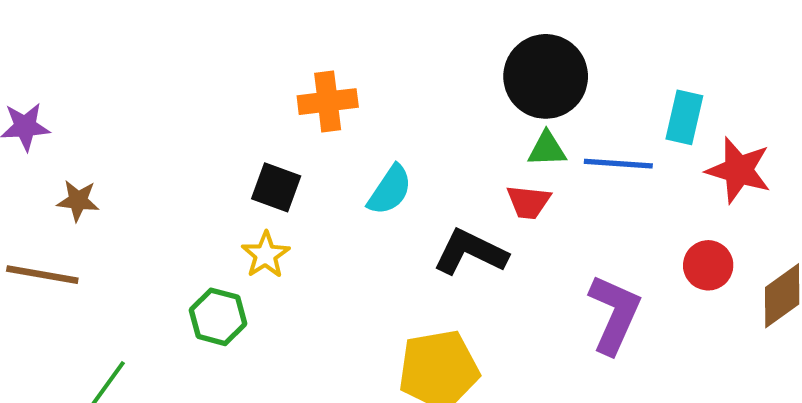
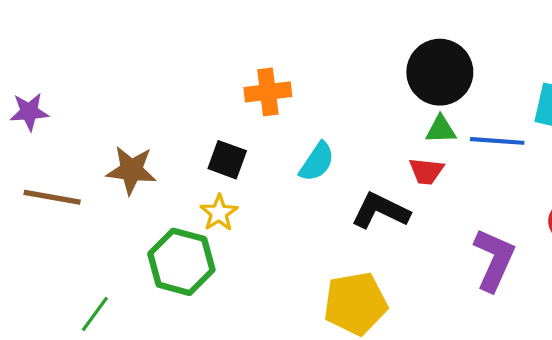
brown star: (78, 201) -> (131, 170), moved, size x1.5
brown line: (42, 275) -> (52, 197), moved
green hexagon: (218, 317) -> (181, 262), size x1.5

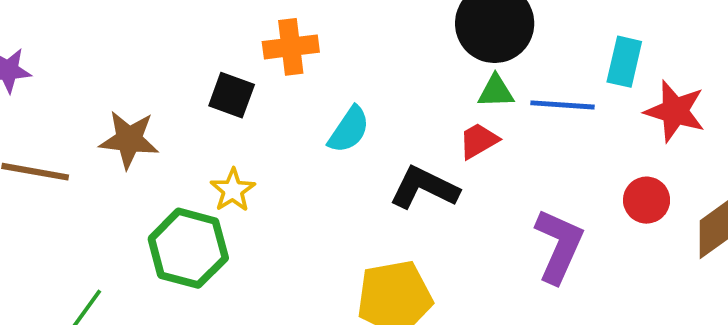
black square: (227, 160) -> (232, 95), moved
red trapezoid: (426, 171) -> (479, 141), turned 144

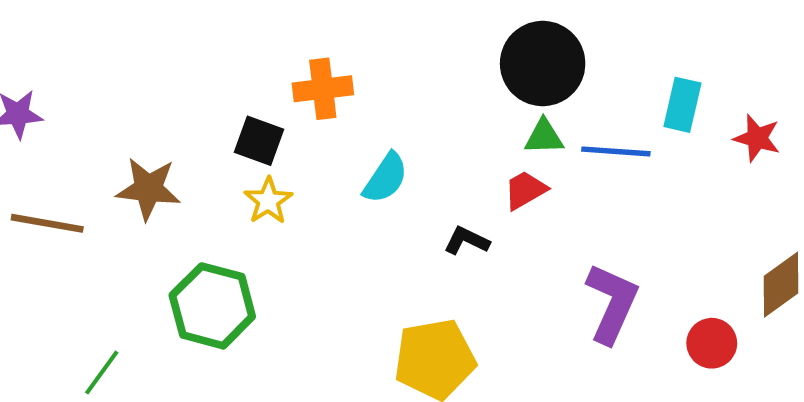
red star: (675, 111) -> (757, 138), moved, size x0.7
black L-shape: (424, 188) -> (467, 241), size x0.6
yellow star: (233, 190) -> (268, 201), moved
red circle: (647, 200) -> (712, 343), moved

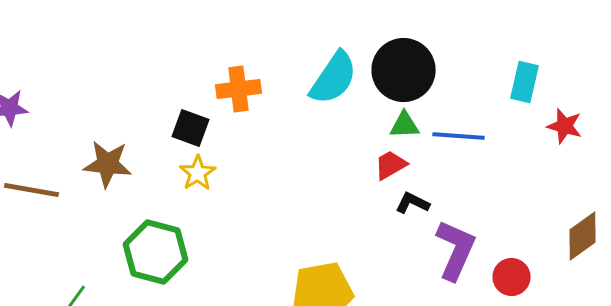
cyan rectangle: (682, 105) -> (525, 82), moved
cyan semicircle: (385, 178) -> (334, 78), moved, size x1.4
black L-shape: (467, 241) -> (413, 203), moved
red circle: (712, 343) -> (512, 277), moved

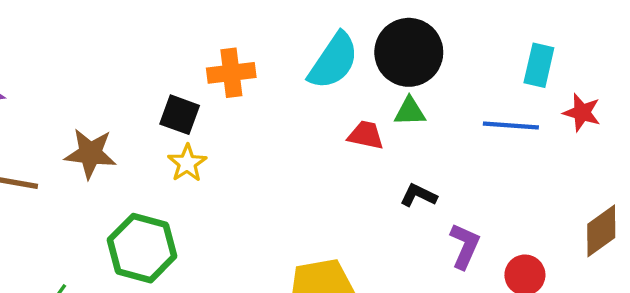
blue line: (459, 136) -> (511, 125), moved
red trapezoid: (391, 165) -> (366, 135), moved, turned 42
purple L-shape: (456, 250) -> (465, 246), size x0.7

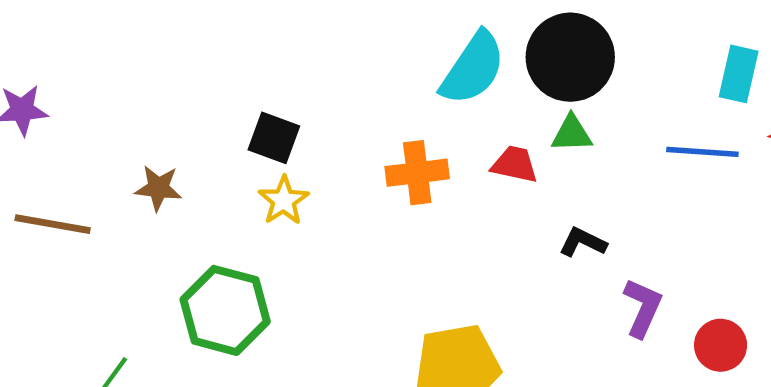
orange cross: (231, 73) -> (417, 173), moved
brown star: (90, 153) -> (158, 188), size x0.7

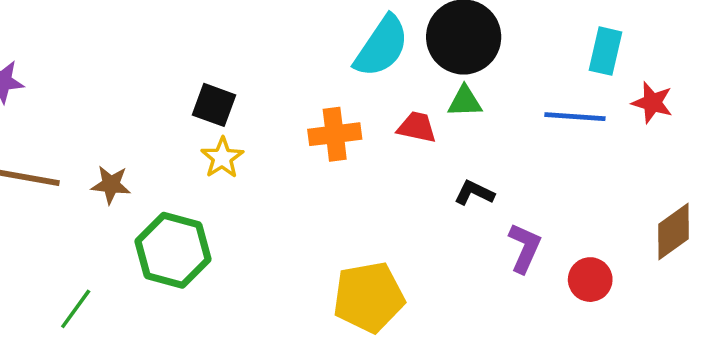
brown star: (158, 188) -> (111, 185), moved

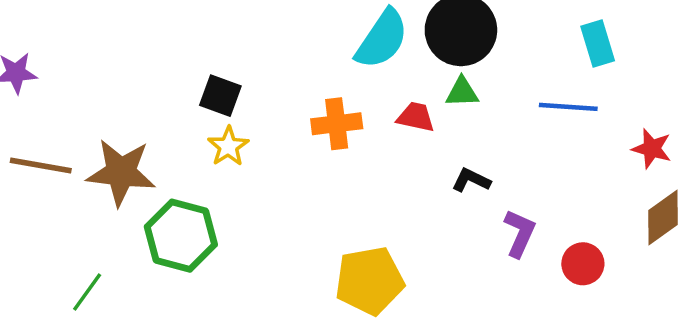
cyan rectangle: (605, 51) -> (598, 44), turned -30
red star: (652, 103) -> (652, 149), moved
brown star: (111, 185) -> (121, 172), size x1.8

